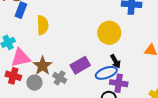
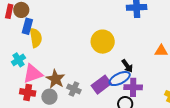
yellow semicircle: (43, 25) -> (36, 38), moved
yellow circle: (109, 33) -> (103, 42), moved
purple rectangle: (80, 65) -> (101, 85), moved

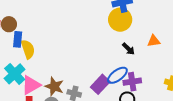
yellow circle: (103, 42) -> (120, 20), moved
cyan cross: (18, 60) -> (15, 74), size x1.5
black arrow: (127, 66) -> (128, 49), moved

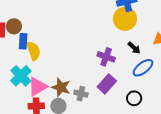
blue ellipse: (117, 75) -> (143, 68), moved
purple cross: (132, 82) -> (106, 57), moved, turned 30

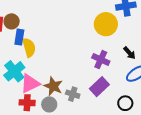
yellow circle: (125, 19) -> (106, 24), moved

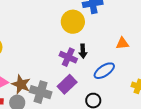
black arrow: (129, 53) -> (83, 51), moved, turned 40
gray cross: (73, 94) -> (41, 92), size x1.5

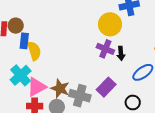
purple cross: (68, 57) -> (105, 49), moved

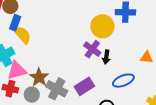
yellow semicircle: (34, 51) -> (23, 35), turned -36

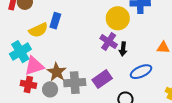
blue rectangle: (15, 23) -> (55, 21), moved
yellow semicircle: (23, 35) -> (38, 30), turned 108
gray cross: (57, 89) -> (75, 83), turned -30

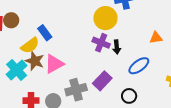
blue rectangle: (55, 21) -> (45, 33), turned -42
pink triangle: (34, 66) -> (54, 64), moved
brown star: (57, 72) -> (35, 61), moved

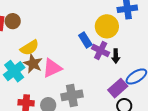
blue rectangle: (45, 33) -> (85, 40), moved
purple rectangle: (102, 81) -> (118, 88), moved

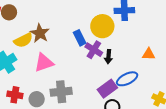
brown star: (33, 64) -> (40, 33), moved

